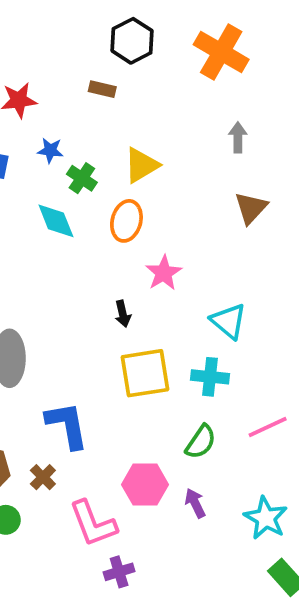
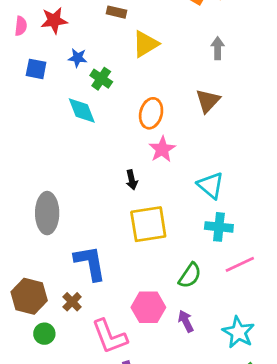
yellow triangle: (141, 165) -> (146, 44), moved
brown triangle: (251, 208) -> (208, 101), moved
orange ellipse: (126, 221) -> (151, 113), moved
cyan cross: (210, 377) -> (219, 227), moved

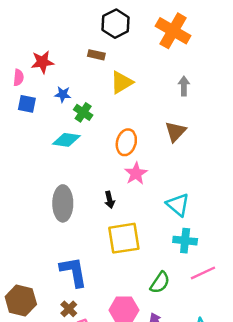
pink semicircle: (21, 26) -> (18, 78), moved
cyan diamond: (82, 111) -> (66, 140), turned -60
gray ellipse: (47, 213) -> (63, 203), moved
brown cross: (72, 302) -> (69, 309), moved

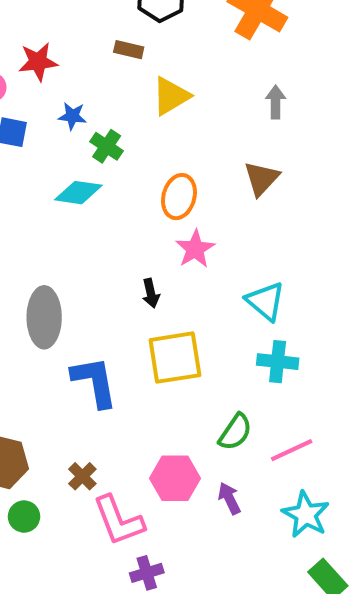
gray ellipse: (63, 203) -> (44, 317), moved
blue L-shape: (74, 272) -> (94, 382), moved
pink line: (203, 273) -> (292, 450), moved

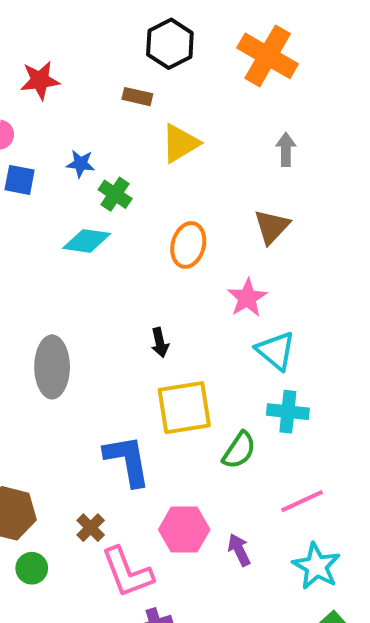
red star: (38, 62) -> (40, 80), moved
pink star: (195, 249) -> (247, 298), moved
blue L-shape: (94, 382) -> (127, 460), moved
green semicircle: (235, 432) -> (239, 450), moved

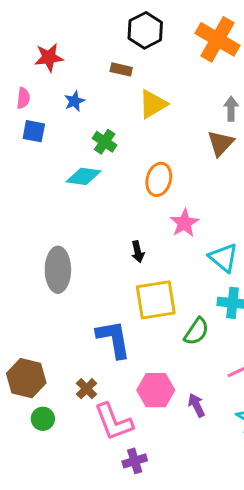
blue star: (81, 164) -> (74, 101), moved, turned -30
brown triangle: (272, 227) -> (221, 143), moved
pink star: (247, 298) -> (184, 223), moved

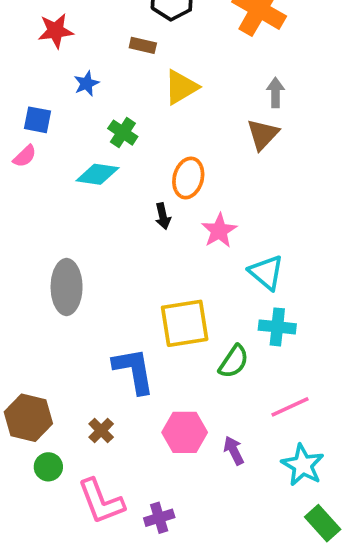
pink semicircle: (23, 98) -> (25, 156), moved, turned 40
black arrow: (138, 252) -> (163, 216), moved
pink L-shape: (114, 422) -> (101, 501), moved

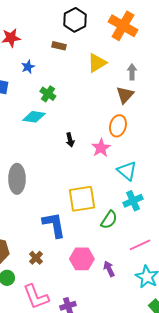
yellow triangle: (181, 87) -> (97, 63), moved
orange ellipse: (188, 178) -> (118, 126), moved
cyan cross: (277, 327) -> (133, 201), turned -30

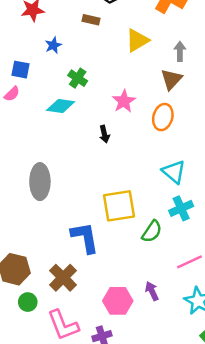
pink star: (101, 148) -> (124, 101), moved
brown cross: (36, 258) -> (63, 278), size x1.6
pink hexagon: (82, 259) -> (118, 301), moved

